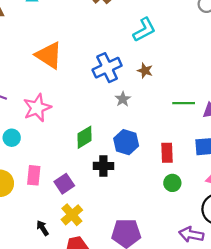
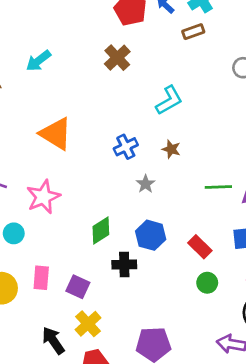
blue cross: (107, 68) -> (126, 147), size x0.7
red rectangle: (167, 153) -> (200, 247), turned -42
purple square: (64, 184) -> (78, 287), turned -30
black arrow: (43, 228) -> (53, 340), size x1.5

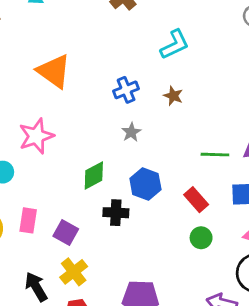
gray star: (146, 184) -> (131, 132), moved
green line: (218, 187) -> (215, 155), moved

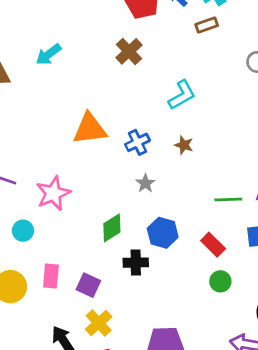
orange triangle: (54, 71) -> (90, 129), moved, turned -39

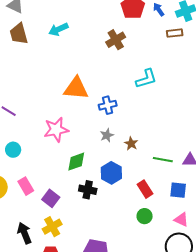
brown star: (184, 145) -> (131, 144), moved
pink star: (53, 193) -> (56, 130), moved
pink rectangle: (51, 276) -> (26, 186), turned -48

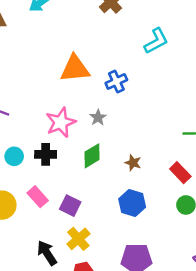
gray star: (107, 135) -> (98, 117), moved
brown star: (131, 144) -> (133, 163), moved
blue hexagon: (111, 173) -> (132, 203), moved
black cross: (88, 190) -> (46, 154), moved

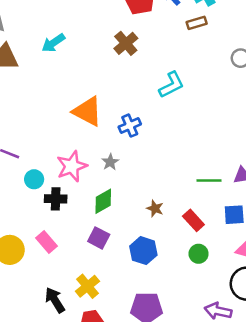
orange triangle: (75, 69) -> (87, 111), turned 32
cyan circle: (14, 156) -> (34, 179), moved
brown star: (133, 163) -> (155, 208), moved
purple square: (70, 206) -> (99, 238), moved

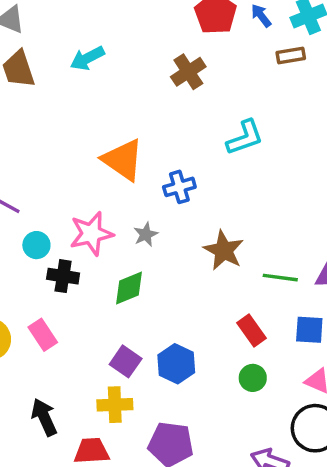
brown star: (155, 208) -> (224, 250), moved, size x1.6
purple square: (99, 238) -> (126, 361), moved
yellow cross: (87, 286) -> (115, 405), moved, turned 30

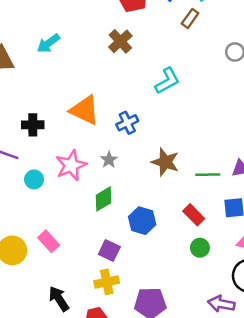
brown rectangle: (291, 56) -> (190, 18), turned -36
black cross: (63, 276) -> (33, 125), moved
blue hexagon: (176, 364) -> (142, 221), moved

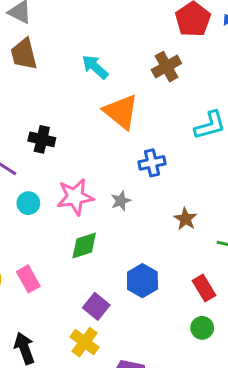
cyan arrow: (48, 43) -> (95, 67), moved, turned 65
orange triangle: (85, 110) -> (121, 112), moved
brown star: (165, 162) -> (185, 219), size x0.7
green diamond: (103, 199) -> (84, 245), moved
yellow cross: (107, 282) -> (85, 342), turned 35

